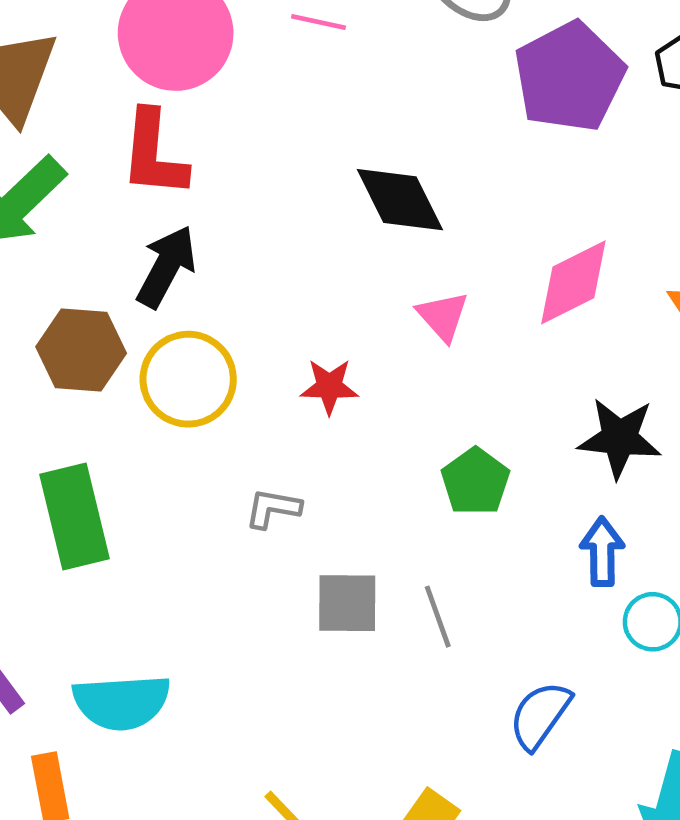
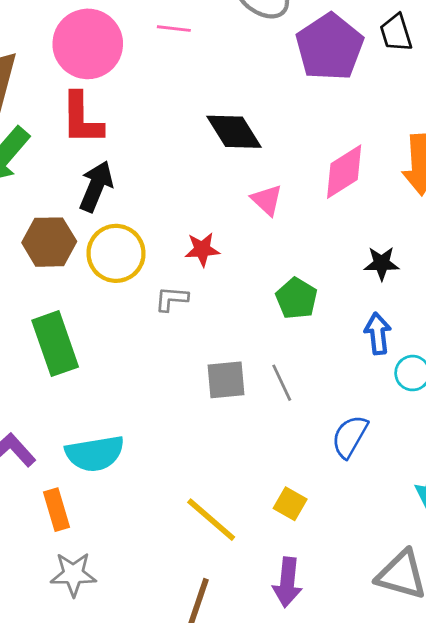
black star: (620, 438) -> (382, 263), size x0.7
gray L-shape: (273, 508) -> (172, 299), moved

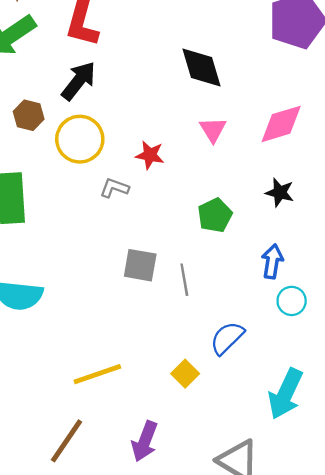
brown hexagon: (49, 242) -> (29, 115), size x0.7
black star: (382, 263) -> (280, 193), moved
yellow square: (290, 504) -> (185, 374), moved
yellow line: (211, 520) -> (97, 374), turned -75

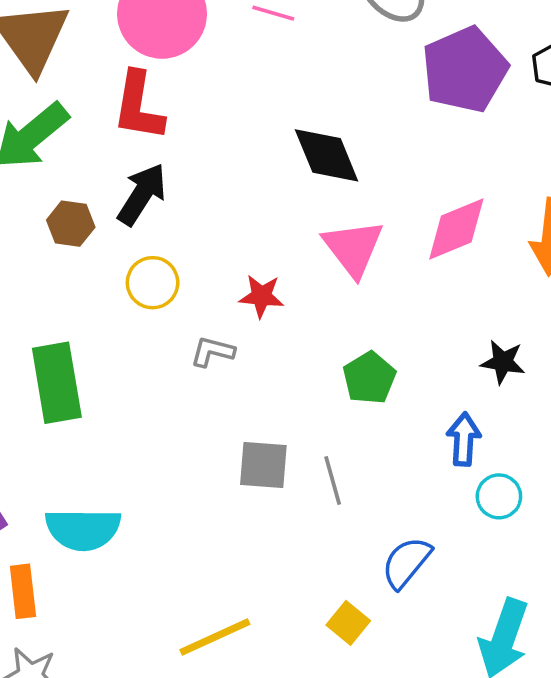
brown hexagon: (29, 115) -> (71, 224), moved
pink triangle: (213, 130) -> (353, 248), size x1.5
yellow circle: (80, 139) -> (153, 283), size x0.7
black star: (280, 193) -> (503, 362), moved

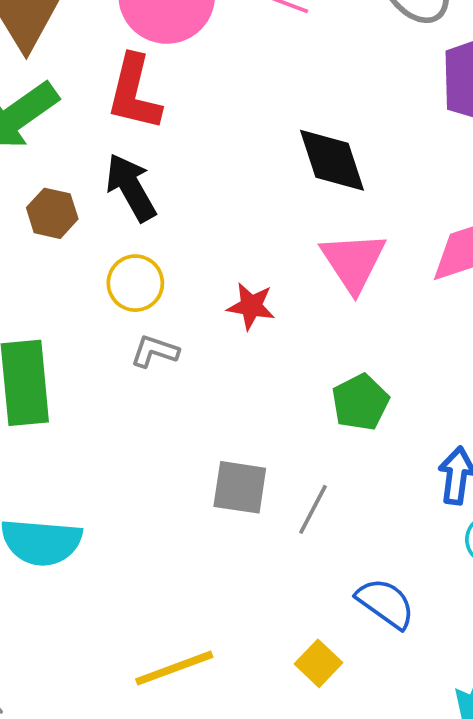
black arrow: (142, 194) -> (131, 187), turned -66
gray L-shape: (212, 352) -> (155, 351), moved
gray line: (333, 480) -> (313, 509), turned 39
blue semicircle: (406, 563) -> (386, 603), turned 82

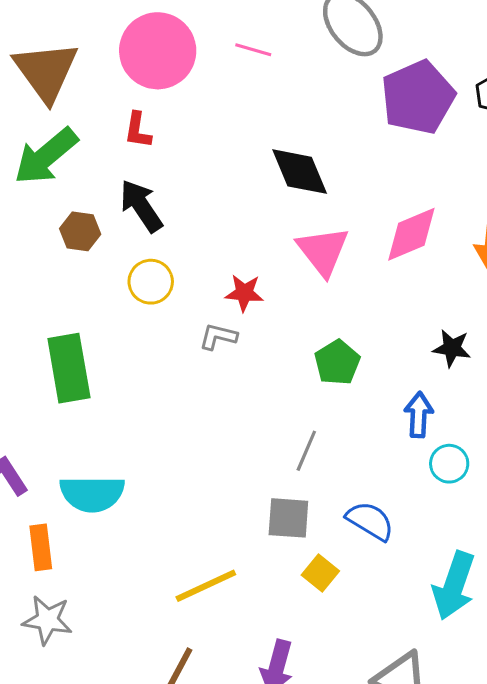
red L-shape: (134, 93) -> (138, 130), size x0.6
gray L-shape: (155, 351) -> (218, 337), moved
gray square: (240, 487) -> (288, 518), moved

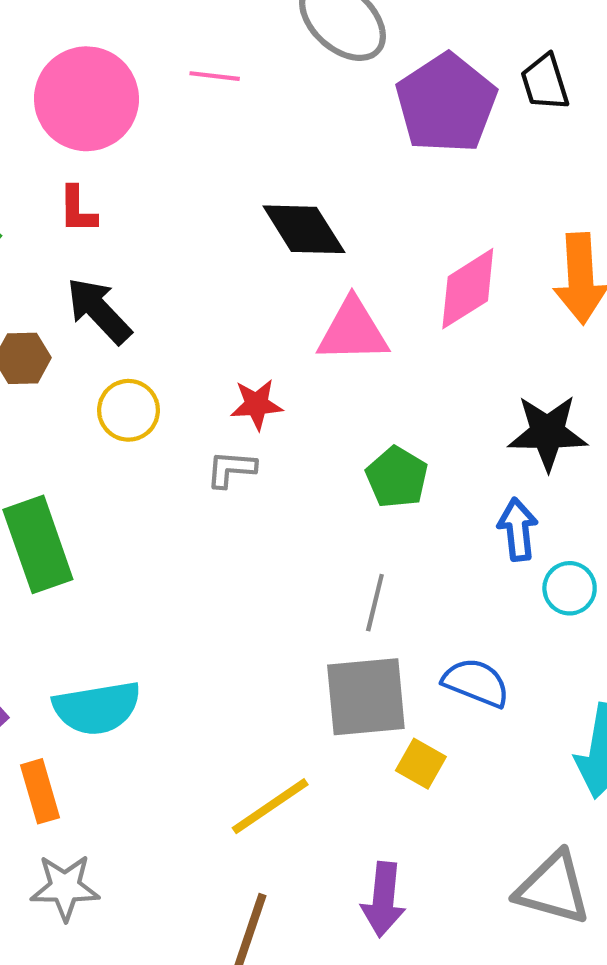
pink triangle: (323, 251) -> (353, 331), turned -44
black star: (452, 348) -> (548, 433), size x1.5
gray square: (288, 518) -> (366, 697), size x1.4

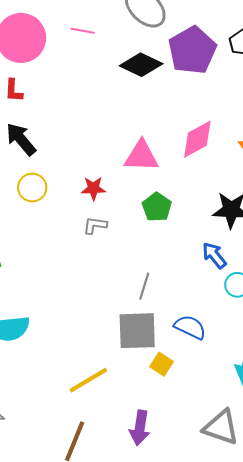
black diamond: (304, 229) -> (141, 65), moved, turned -36
gray L-shape: (231, 469) -> (95, 225), moved
green pentagon: (397, 477) -> (157, 207), moved
blue arrow: (518, 529) -> (214, 255), turned -36

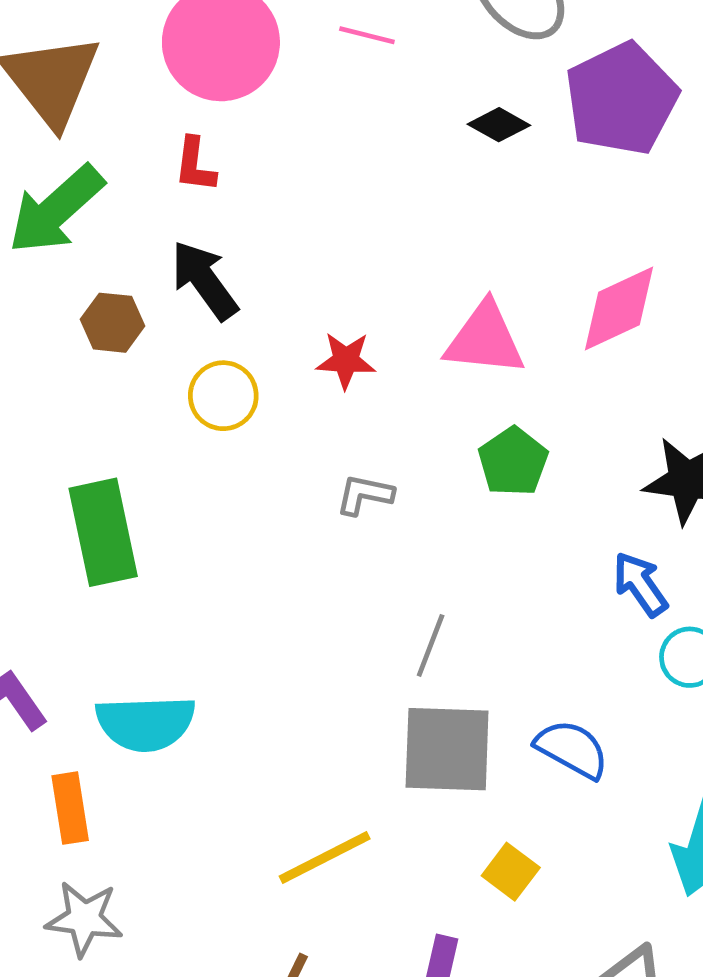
black diamond: (141, 65) -> (499, 125), size x0.6
red star: (93, 188) -> (346, 360), moved
gray line: (144, 286) -> (431, 645), moved
yellow square: (162, 364) -> (511, 872), moved

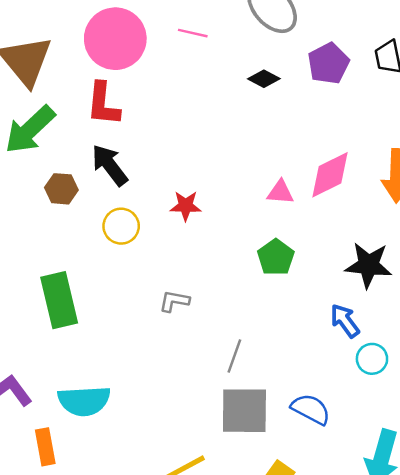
purple pentagon: (621, 99) -> (329, 63), size x0.7
red L-shape: (195, 165) -> (103, 104), size x1.5
pink triangle: (485, 339) -> (280, 192), moved, size x0.6
gray L-shape: (365, 495) -> (174, 301), moved

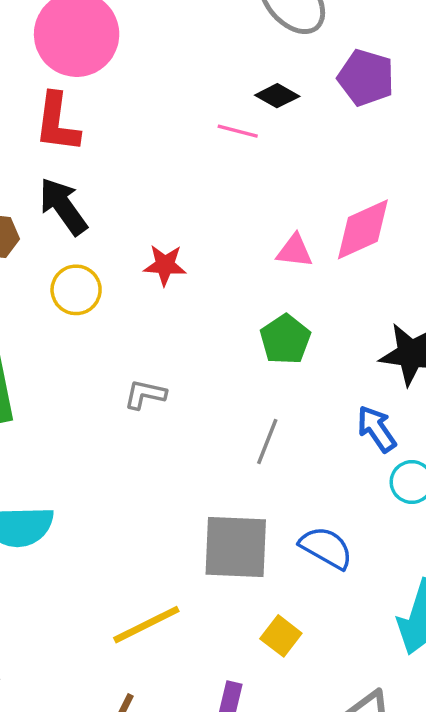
pink line: (193, 33) -> (238, 131), moved
purple pentagon: (329, 63) -> (366, 78), turned -30
gray line: (234, 356) -> (267, 442), moved

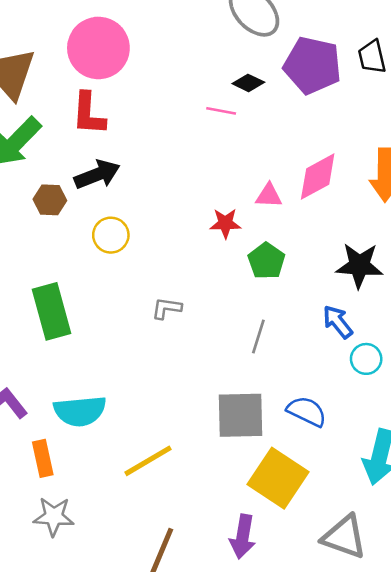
purple pentagon: (366, 78) -> (312, 65), size x1.4
black arrow: (63, 206) -> (97, 175), turned 108
red star: (165, 265) -> (225, 223), moved
yellow line: (146, 625) -> (148, 461), moved
yellow square: (281, 636) -> (278, 478), size x2.0

